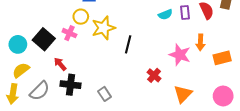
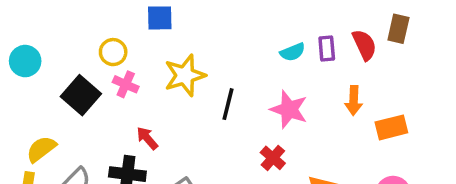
yellow circle: (81, 17) -> (113, 52), moved
cyan circle: (18, 44) -> (25, 61), moved
pink star: (180, 55) -> (289, 109), moved
red arrow: (60, 64) -> (147, 138), moved

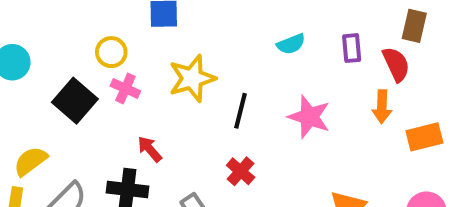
brown rectangle: (398, 29) -> (414, 26), moved
red semicircle: (364, 45) -> (396, 64), moved
cyan semicircle: (293, 52) -> (291, 44), moved
red cross: (273, 158) -> (241, 171), moved

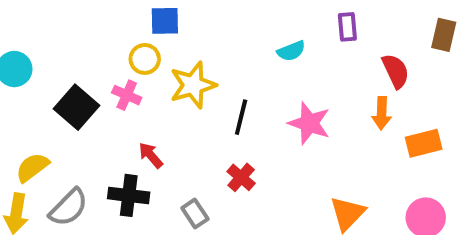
brown rectangle: (414, 26) -> (444, 35), moved
purple rectangle: (352, 48) -> (347, 27), moved
yellow circle: (111, 52) -> (145, 59), moved

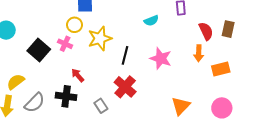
brown rectangle: (444, 35) -> (228, 29), moved
red cross: (241, 177) -> (125, 87), size x1.5

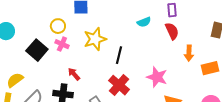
yellow circle: (75, 25) -> (58, 26), moved
red semicircle: (206, 31) -> (172, 31), moved
pink star: (161, 58) -> (157, 77), moved

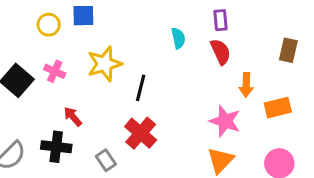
cyan semicircle: (144, 22) -> (178, 38), turned -80
yellow circle: (58, 26) -> (49, 25), moved
pink star: (157, 77) -> (225, 121), moved

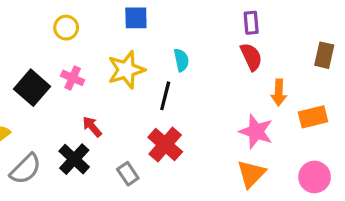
blue square: (83, 16) -> (136, 18), moved
cyan semicircle: (178, 38) -> (181, 60), moved
black cross: (56, 147) -> (74, 159), turned 36

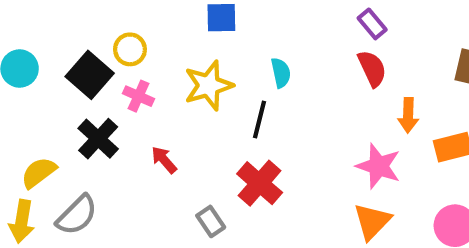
purple rectangle: (251, 23) -> (372, 24), turned -35
yellow circle: (66, 28) -> (130, 49), moved
black square: (32, 88) -> (90, 75), moved
black cross: (74, 159) -> (98, 139), moved

